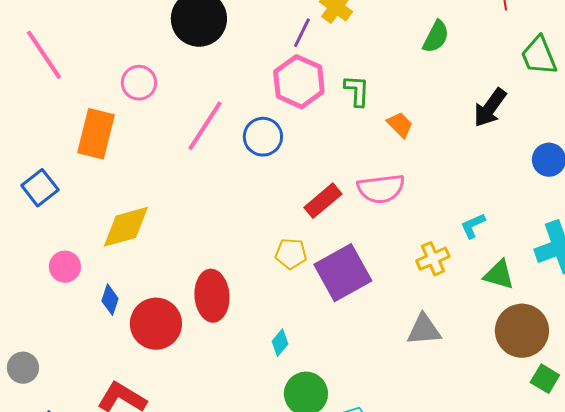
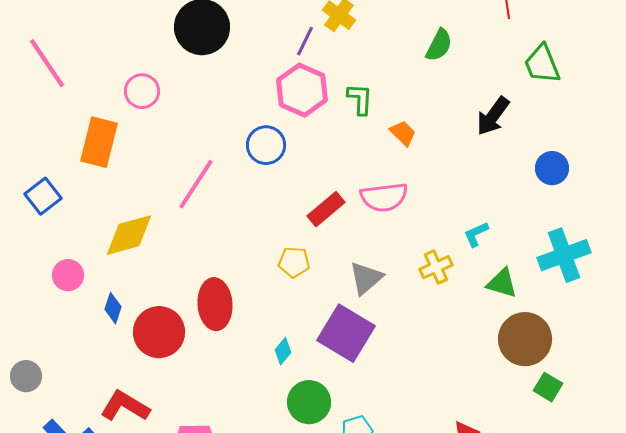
pink line: (205, 126) -> (196, 184), moved
purple square: (343, 273) -> (346, 333), moved, turned -30
gray triangle: (424, 330) -> (366, 278), moved, turned -36

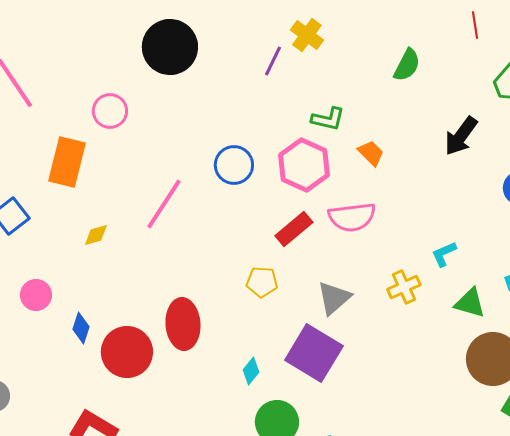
pink hexagon: (302, 90) -> (304, 165), moved
green L-shape: (360, 99) -> (328, 119), turned 100
yellow diamond: (129, 235) -> (96, 235), moved, size x0.5

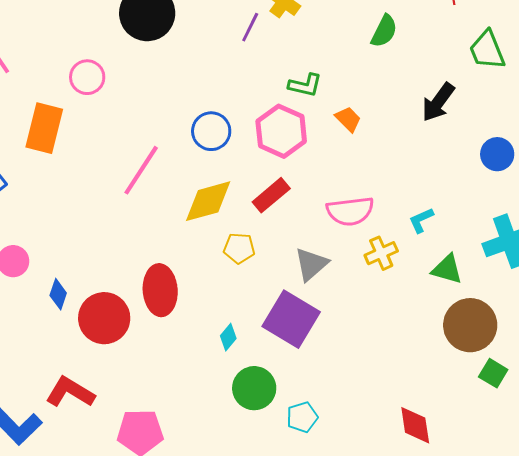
pink semicircle: (352, 217) -> (350, 211), moved
yellow diamond: (96, 235) -> (208, 201), moved, size x2.0

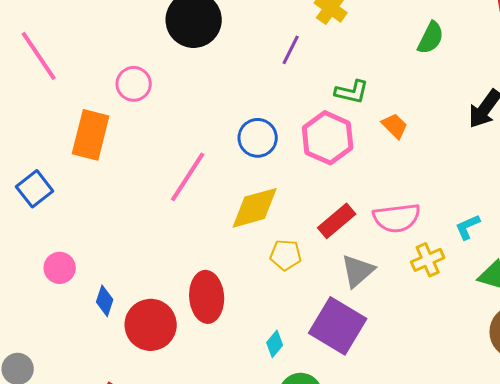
purple line: (250, 27) -> (291, 50), moved
red rectangle: (271, 195) -> (337, 221), moved

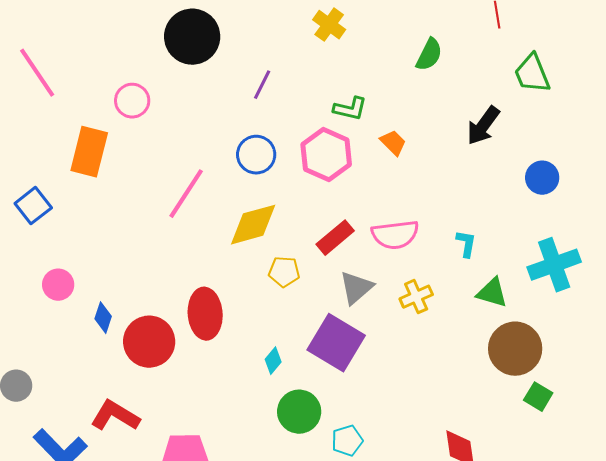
purple line: (291, 50) -> (262, 85), moved
cyan L-shape: (468, 227) -> (466, 244), turned 124
yellow cross: (428, 260) -> (416, 297), moved

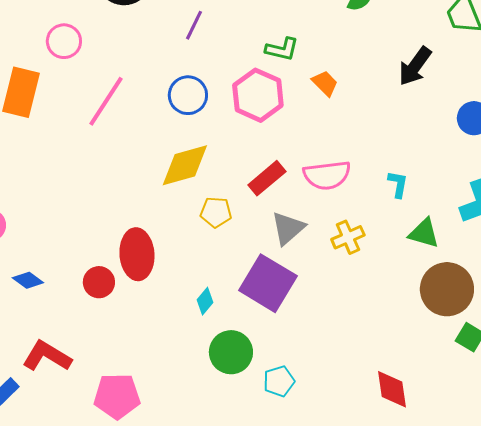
pink line: (186, 194) -> (106, 101), moved
blue diamond: (103, 318) -> (28, 280), moved, turned -72
red circle: (149, 342) -> (99, 282), moved, size x0.6

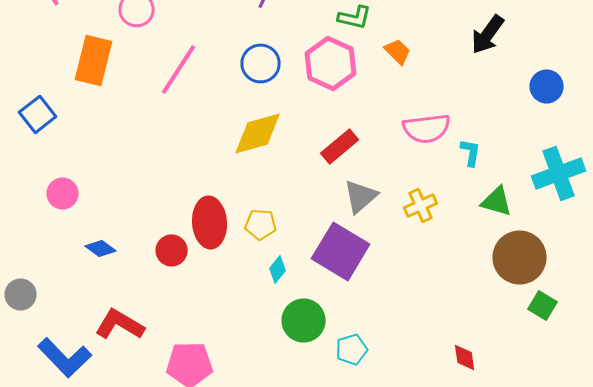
pink semicircle: (327, 175) -> (427, 128), moved
yellow pentagon: (216, 212) -> (261, 224), moved
red diamond: (392, 389) -> (465, 357), size x0.7

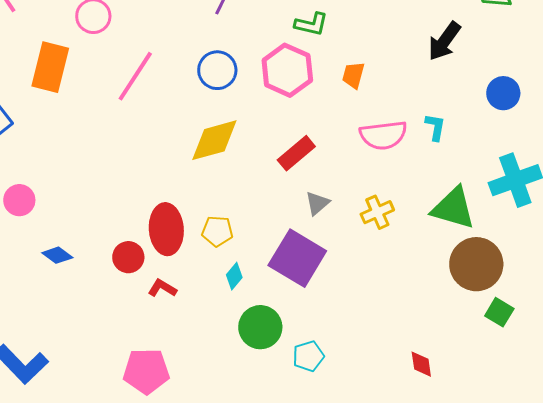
orange trapezoid: (398, 51) -> (353, 75), moved, turned -120
cyan L-shape: (471, 152) -> (435, 127), moved
gray triangle: (361, 196) -> (317, 203), size x0.7
green triangle: (497, 201) -> (453, 208), size x1.4
red L-shape: (120, 324) -> (162, 288), moved, size x0.6

